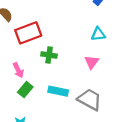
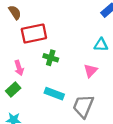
green rectangle: (25, 90) -> (13, 89), moved
gray trapezoid: (90, 99) -> (83, 106), turned -105

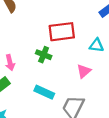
red rectangle: (34, 33) -> (62, 32), moved

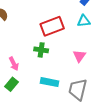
cyan triangle: (97, 45) -> (84, 21), moved

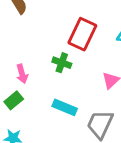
red rectangle: (52, 26) -> (82, 34), turned -55

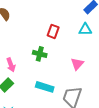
red rectangle: (82, 34) -> (53, 31), size x0.6

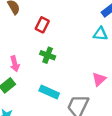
red rectangle: (53, 31) -> (42, 25), moved
pink triangle: (77, 64) -> (99, 79), moved

